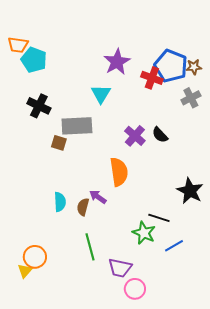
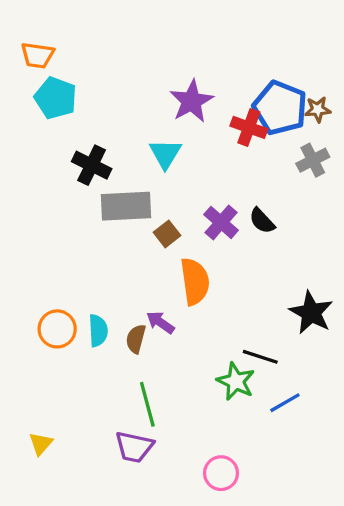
orange trapezoid: (18, 45) -> (38, 55), moved
black cross: (39, 106) -> (92, 165), moved
brown square: (59, 143) -> (167, 234), moved, turned 35
orange circle: (35, 257) -> (57, 329), moved
purple trapezoid: (120, 268) -> (134, 447), moved

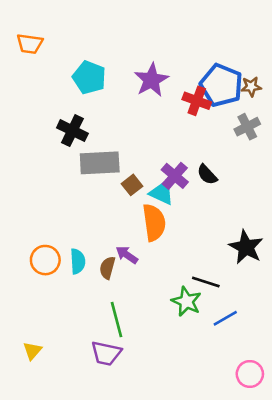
cyan pentagon: (56, 98) -> (89, 77), moved
cyan triangle: (165, 154) -> (162, 193), moved, turned -36
pink circle: (221, 473) -> (250, 374), moved

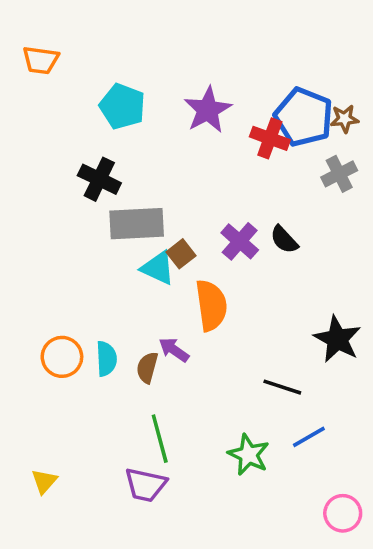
cyan triangle: (162, 193) -> (158, 268), moved
green star: (186, 301) -> (249, 455), moved

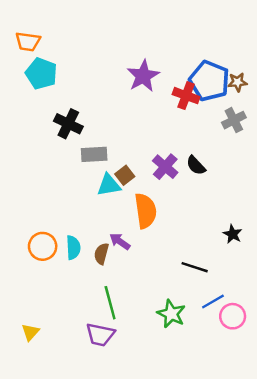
cyan pentagon: (122, 106) -> (41, 73), moved
gray rectangle: (137, 224) -> (94, 154), size x0.7
cyan triangle: (158, 268) -> (109, 185), turned -35
black star: (337, 339) -> (233, 234), size x0.6
pink circle: (343, 513) -> (233, 316), moved

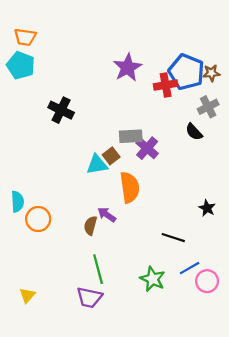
cyan pentagon: (41, 73) -> (21, 65), moved
red cross: (186, 96) -> (166, 85), turned -30
gray rectangle: (94, 154) -> (131, 136), moved
black semicircle: (196, 165) -> (194, 132), moved
cyan semicircle: (73, 248) -> (17, 202), moved

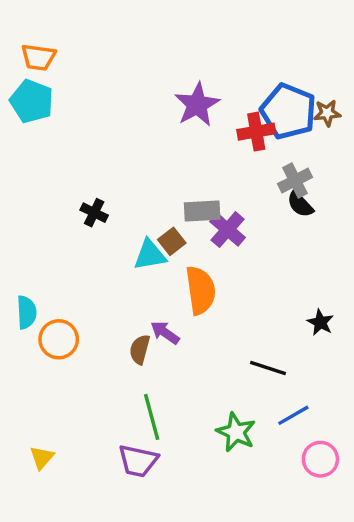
gray cross: (208, 107) -> (295, 181), moved
black cross: (61, 110) -> (94, 213), moved, size x0.7
pink circle: (207, 281) -> (320, 459), moved

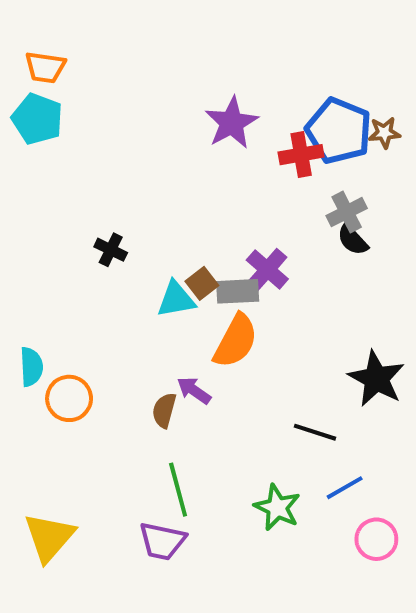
gray rectangle: (202, 211) -> (238, 291), moved
orange semicircle: (201, 290) -> (236, 341), turned 36
black star: (320, 322) -> (376, 379), size x1.8
yellow triangle: (42, 457) -> (49, 537), size x1.8

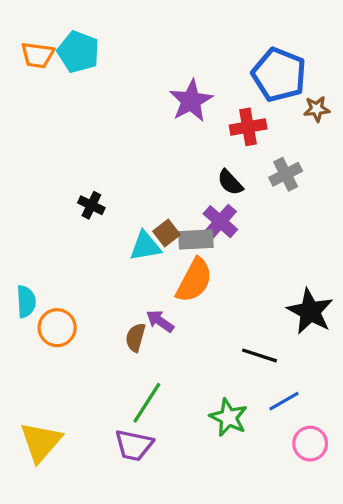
cyan pentagon: (37, 119) -> (78, 52), moved
blue pentagon: (339, 131) -> (279, 75), moved
black semicircle: (353, 240) -> (230, 182), moved
green line: (178, 490) -> (147, 403), turned 48

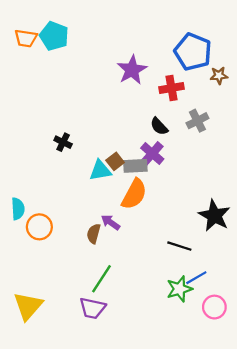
green star: (228, 417) -> (179, 289), moved, turned 30

